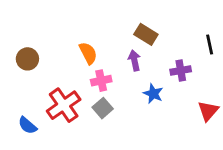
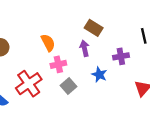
gray square: (103, 108) -> (69, 86), moved

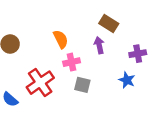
blue star: (99, 75) -> (127, 80), moved
gray square: (69, 86) -> (82, 85), turned -35

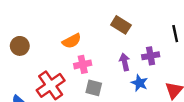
orange semicircle: (61, 39) -> (72, 41), turned 90
purple arrow: (99, 45) -> (125, 62), moved

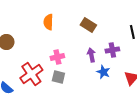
orange semicircle: (72, 41) -> (48, 22), moved, turned 119
gray square: (94, 88) -> (58, 77), moved

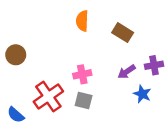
orange semicircle: (48, 22) -> (82, 21), moved
purple arrow: (91, 55) -> (127, 72), turned -112

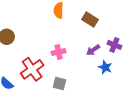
purple cross: (154, 65) -> (114, 45), turned 32
gray square: (84, 100) -> (60, 84), moved

